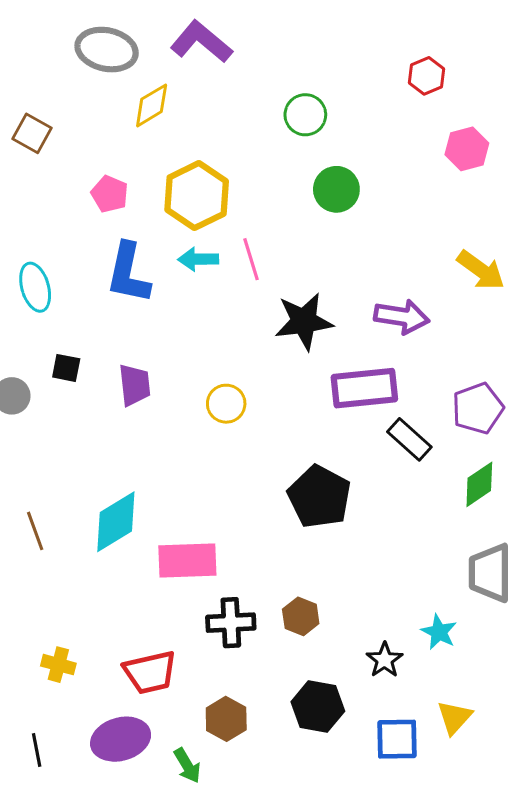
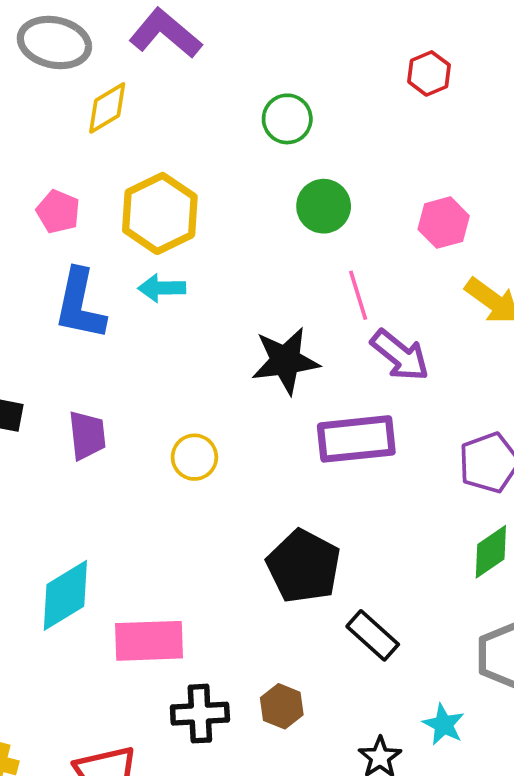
pink hexagon: (467, 149) -> (444, 223), moved
pink line: (251, 259) -> (358, 295), moved
purple arrow: (402, 317) -> (400, 355), turned 30
black rectangle: (409, 439) -> (373, 635), moved

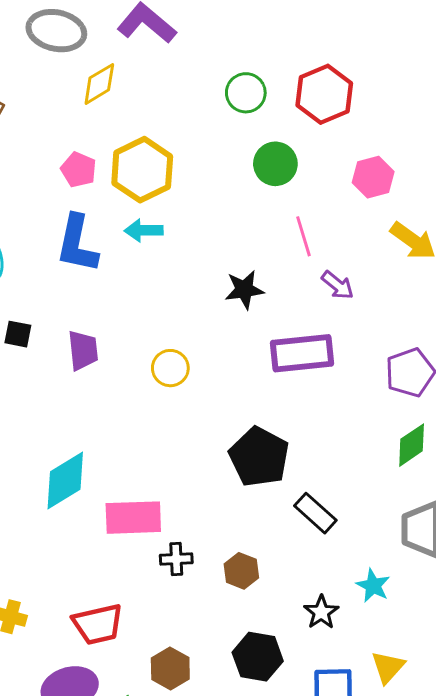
red hexagon: (429, 73) -> (324, 94), moved, size x1.6
pink pentagon: (58, 212) -> (79, 170), moved
purple arrow: (400, 355) -> (338, 285), size x0.7
black star: (285, 361) -> (244, 290), size x0.7
black cross: (200, 714) -> (176, 559), moved, size x0.7

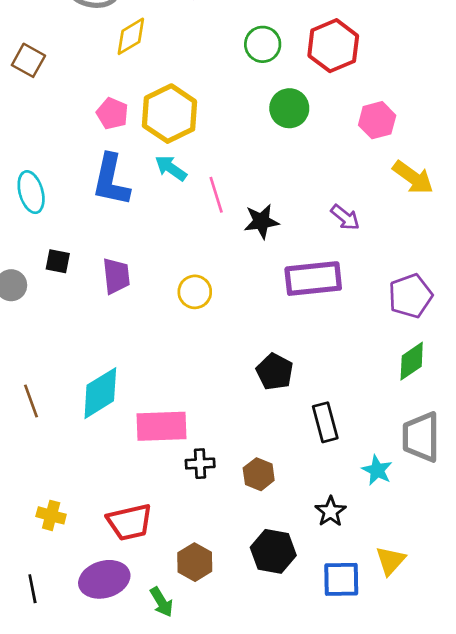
cyan arrow: (144, 230) -> (171, 168), turned 36
pink line: (304, 236) -> (216, 195), moved
black pentagon: (259, 457) -> (275, 372), size x0.7
black rectangle: (315, 513) -> (325, 422), turned 33
cyan star: (373, 586) -> (377, 470), moved

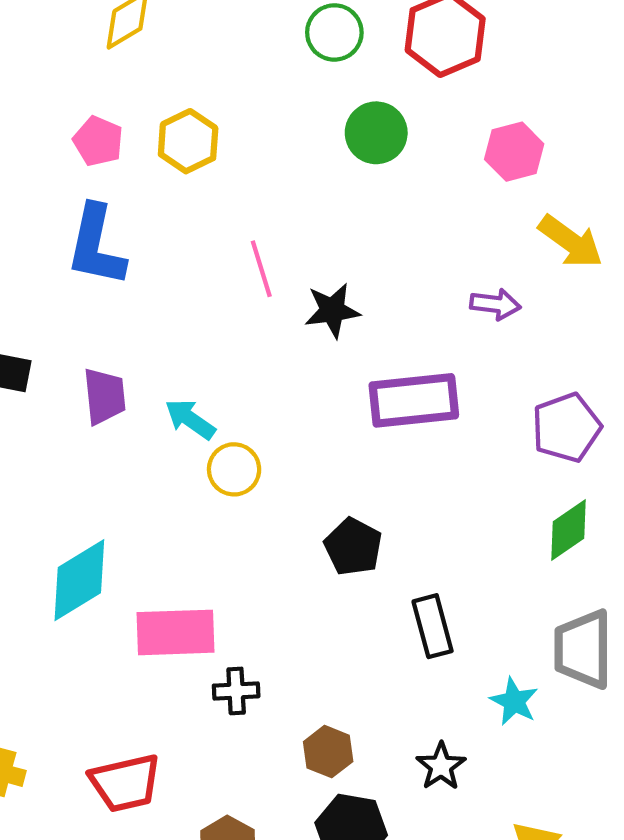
yellow hexagon: (169, 114) -> (188, 141), size x0.7
cyan arrow: (171, 168) -> (190, 419), moved
purple arrow: (345, 217) -> (495, 304), moved, turned -32
yellow circle: (195, 292) -> (234, 469), moved
brown hexagon: (259, 474) -> (328, 752), moved

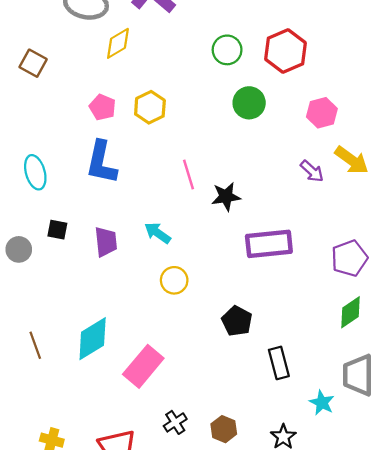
purple arrow: (495, 304) -> (312, 171), moved, turned 35
cyan arrow: (190, 419) -> (158, 233), moved
pink rectangle: (175, 632) -> (143, 366), turned -48
black cross: (236, 691) -> (175, 422), moved, turned -30

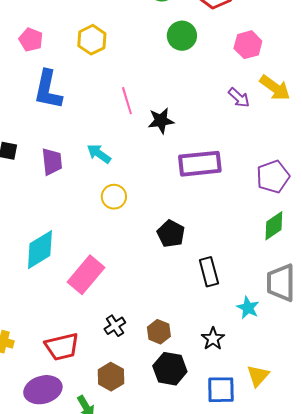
pink pentagon: (103, 107) -> (31, 40), moved

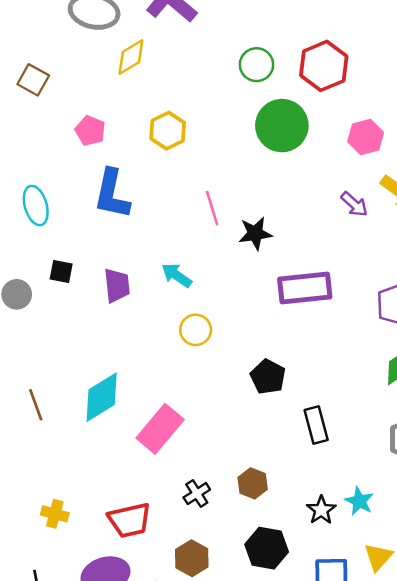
green circle: (182, 36) -> (282, 126), size x1.4
cyan star: (248, 308) -> (359, 501), moved
brown hexagon: (159, 332) -> (253, 483), moved

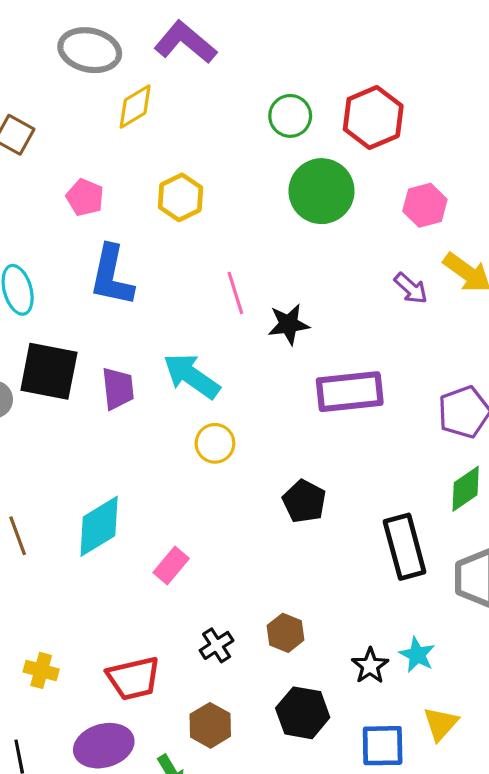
black square: (61, 271) -> (49, 371), size x2.0
cyan arrow: (177, 275) -> (191, 376), size x1.5
black rectangle: (316, 425) -> (405, 547), moved, size x1.4
pink rectangle: (160, 429) -> (171, 566), size x0.6

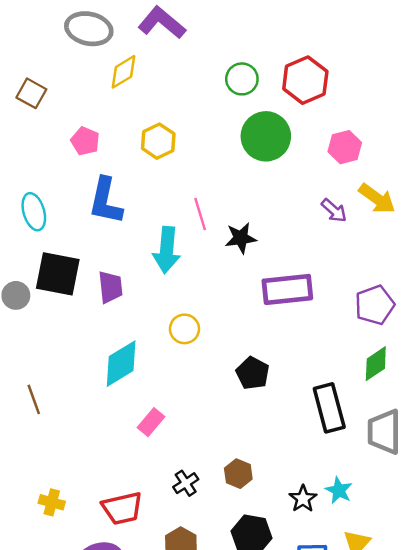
cyan arrow: (191, 376) -> (167, 250), moved, turned -120
cyan diamond: (99, 526) -> (121, 364), moved

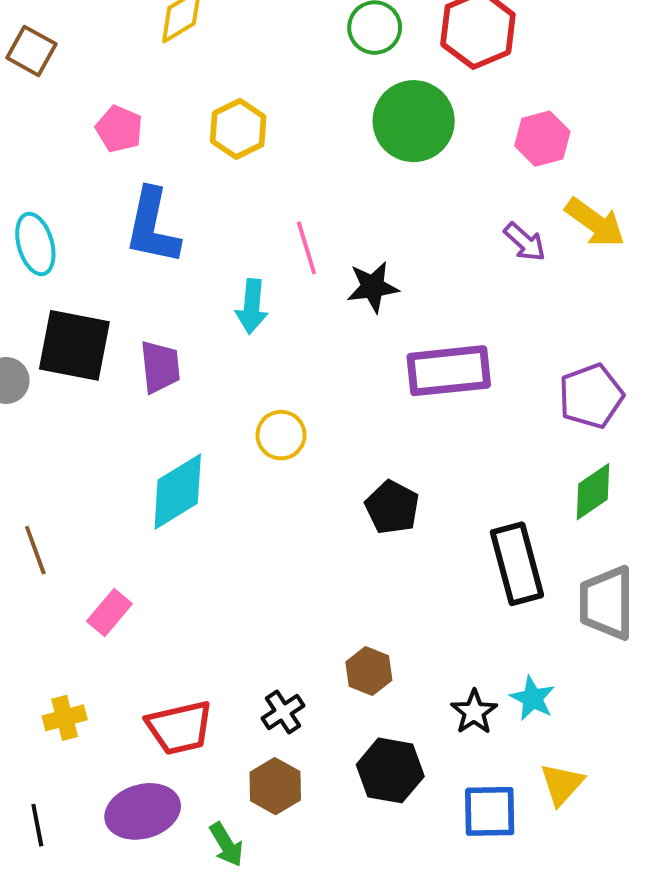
cyan arrow: (167, 250) -> (252, 306), size x0.7
pink rectangle: (151, 422) -> (109, 613), moved
black cross: (186, 483) -> (283, 712), moved
yellow cross: (52, 502) -> (65, 718), turned -30

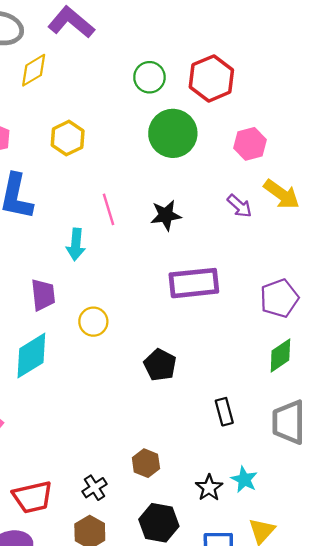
black star: (373, 287) -> (166, 215), moved
purple trapezoid: (160, 367) -> (43, 295), moved
black rectangle: (517, 564) -> (224, 412), moved, size x0.6

